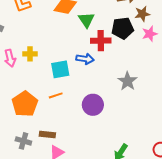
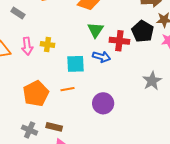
green triangle: (86, 20) -> (95, 30), moved
black pentagon: (123, 28) -> (143, 31), turned 30
gray star: (127, 81) -> (152, 81), moved

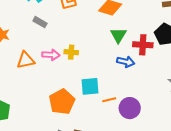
pink arrow: (27, 46) -> (51, 55), turned -78
cyan square: (75, 64) -> (90, 86), moved
orange line: (67, 89) -> (109, 100), moved

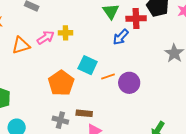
pink arrow: (51, 55) -> (46, 38), turned -30
blue arrow: (126, 62) -> (121, 37), turned 126
cyan square: (90, 86) -> (88, 65), turned 36

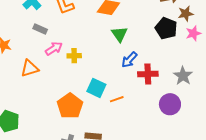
red cross: (136, 19) -> (148, 74), moved
pink arrow: (46, 38) -> (54, 48), moved
purple circle: (129, 83) -> (170, 104), moved

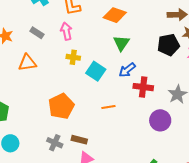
black pentagon: (166, 28) -> (168, 45), turned 30
gray rectangle: (40, 29) -> (37, 33), moved
pink arrow: (54, 48) -> (66, 31), moved, turned -78
cyan square: (96, 88) -> (96, 71), moved

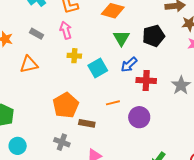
black pentagon: (168, 45) -> (154, 36), moved
cyan square: (96, 71) -> (98, 68), turned 30
purple circle: (160, 120) -> (139, 117), moved
brown rectangle: (79, 140) -> (87, 123), moved

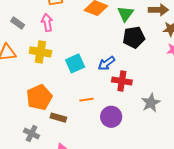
green triangle: (121, 38) -> (125, 14), moved
yellow cross: (74, 56) -> (40, 52), moved, size x1.5
gray star: (181, 85) -> (151, 103), moved

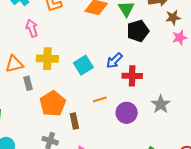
gray rectangle: (18, 23) -> (28, 83), moved, turned 48
pink arrow: (47, 23) -> (32, 28), moved
gray star: (151, 103) -> (161, 104), moved
brown rectangle: (58, 118) -> (74, 121), turned 70

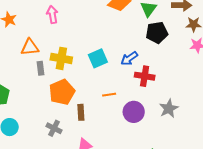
yellow cross: (47, 59) -> (61, 58), moved

